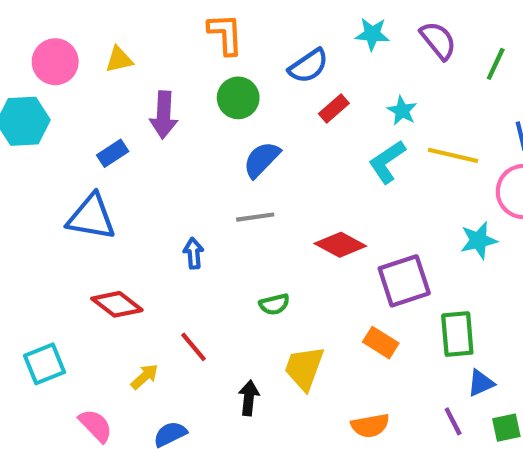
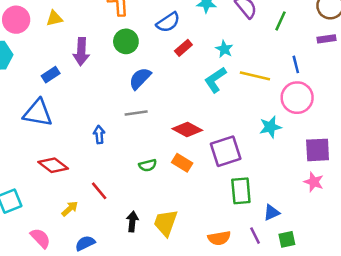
green rectangle: (457, 334) -> (241, 191), moved
orange rectangle: (381, 343) -> (182, 163), moved
yellow trapezoid: (304, 368) -> (166, 223), moved
orange semicircle: (370, 426) -> (219, 238), moved

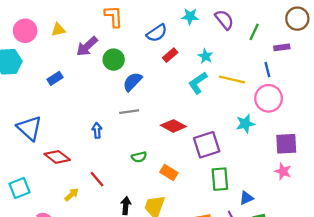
purple rectangle: (326, 39) -> (282, 47), moved
green circle: (126, 41) -> (114, 60), moved
purple arrow: (81, 52) -> (87, 46), moved, turned 45
blue triangle: (38, 113) -> (29, 128), moved, turned 32
orange rectangle: (182, 163) -> (169, 172), moved

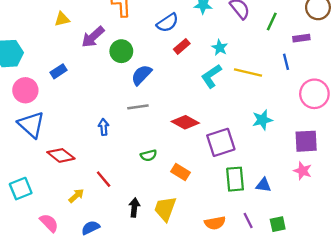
pink circle: (25, 31) -> (25, 90), moved
pink circle: (269, 98) -> (314, 94), moved
blue triangle: (246, 198) -> (263, 185), moved, turned 32

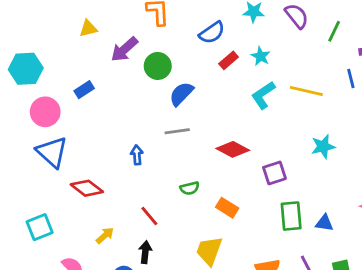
cyan star: (220, 48) -> (261, 56), moved
purple square: (221, 142) -> (274, 173), size x0.7
red line: (104, 179) -> (149, 216), moved
black arrow: (134, 208) -> (145, 252), moved

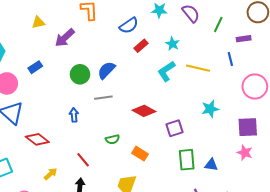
cyan star: (261, 56) -> (173, 44), moved
green circle: (158, 66) -> (80, 74), moved

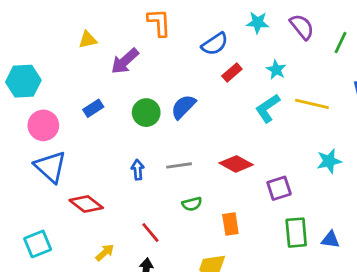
blue rectangle: (35, 67) -> (93, 108), moved
gray line: (103, 98) -> (179, 165), moved
orange rectangle: (140, 154) -> (230, 224), turned 49

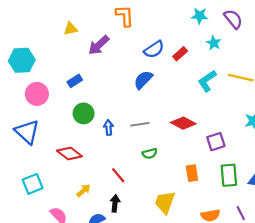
blue semicircle: (215, 44) -> (154, 49), moved
cyan star: (276, 70) -> (214, 43), moved
green circle: (146, 113) -> (84, 113), moved
blue triangle: (50, 167) -> (27, 132), moved
orange rectangle: (230, 224) -> (192, 173), moved

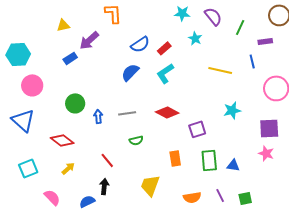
blue rectangle: (75, 81) -> (70, 58), moved
cyan L-shape: (207, 81) -> (165, 73), moved
yellow arrow: (84, 190) -> (68, 168), moved

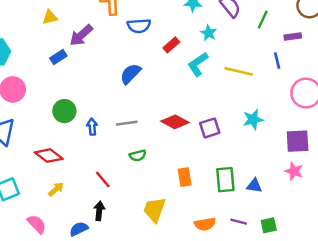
blue semicircle: (140, 44) -> (139, 26), moved, turned 30
cyan L-shape: (165, 73) -> (198, 64), moved
purple square: (197, 129) -> (210, 128), moved
purple line: (220, 195) -> (239, 222), turned -48

